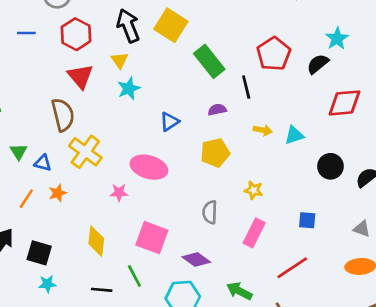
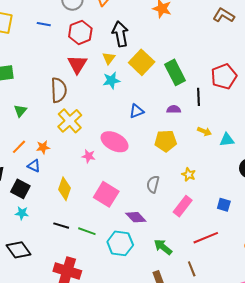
yellow square: (171, 25) -> (142, 62), moved
blue triangle: (43, 163) -> (34, 166), moved
green line: (134, 276) -> (87, 231), moved, turned -54

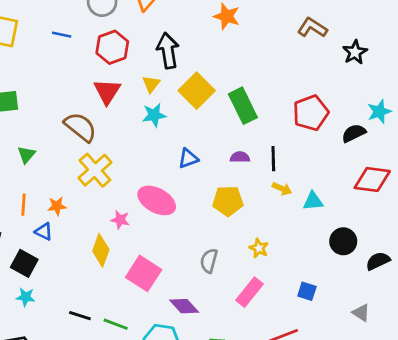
brown semicircle: (59, 90) -> (80, 127), turned -50
black line: (199, 97) -> (273, 159), moved
orange line: (19, 147) -> (24, 205), turned -42
yellow diamond: (64, 189) -> (101, 250), moved

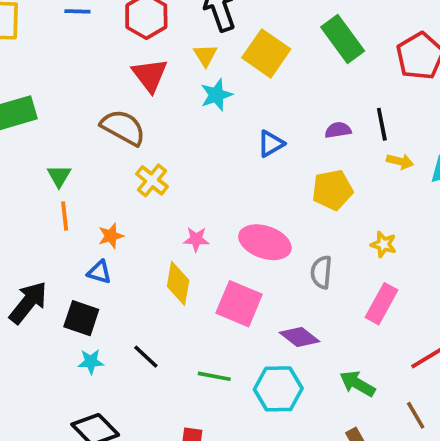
green rectangle: (243, 106) -> (343, 39), moved
yellow cross: (95, 170) -> (152, 180), size x0.7
pink ellipse: (157, 200) -> (265, 242), moved
orange line: (24, 205) -> (65, 216), moved
black line: (80, 316) -> (146, 357), moved, turned 35

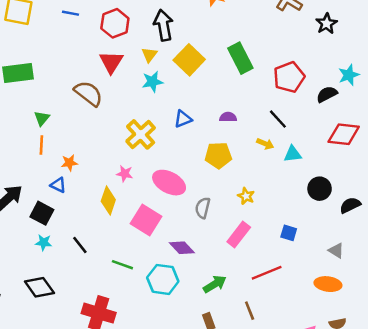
black line: (382, 124) -> (278, 119), moved, turned -40
yellow cross: (152, 180) -> (141, 134), moved, size x1.4
green arrow: (357, 384) -> (215, 284), turned 110

